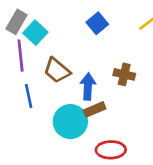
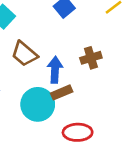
brown cross: (124, 74) -> (91, 58), turned -30

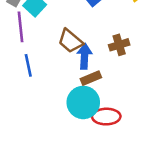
brown trapezoid: (24, 54) -> (70, 41), moved
cyan circle: (38, 104) -> (83, 102), moved

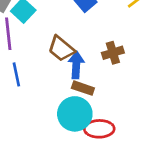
brown rectangle: (91, 78) -> (83, 88), turned 42

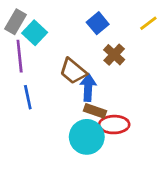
brown cross: (113, 53) -> (114, 55), moved, turned -30
red ellipse: (99, 129) -> (114, 125), moved

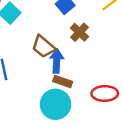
red ellipse: (114, 125) -> (105, 93), moved

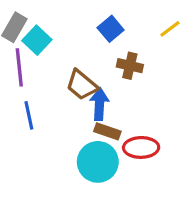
brown cross: (79, 32) -> (130, 66), turned -30
red ellipse: (105, 93) -> (141, 147), moved

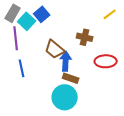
blue square: (111, 29) -> (42, 14), moved
red ellipse: (141, 147) -> (106, 61), moved

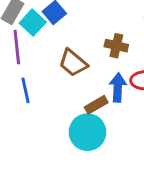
blue arrow: (66, 61) -> (118, 87), moved
brown rectangle: (71, 78) -> (96, 105), turned -49

